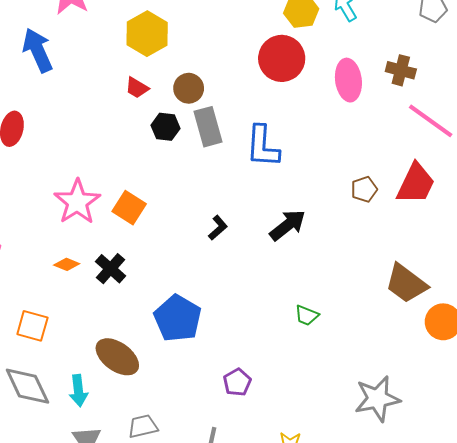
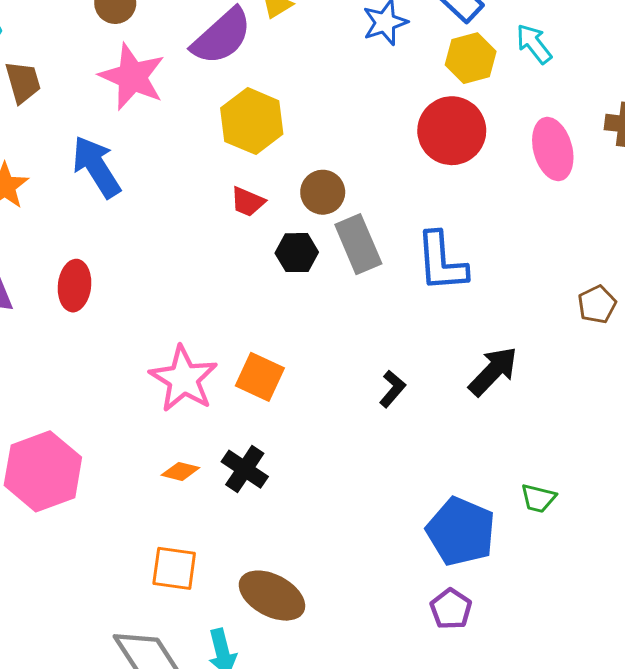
blue pentagon: (178, 318) -> (461, 532), moved
orange square: (32, 326) -> (174, 568), moved

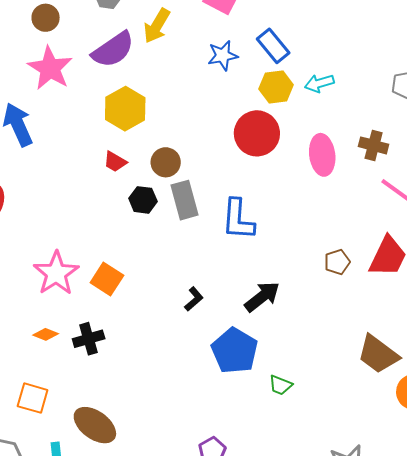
cyan arrow: (534, 44) -> (319, 83), turned -76
black cross: (245, 469) -> (89, 339), turned 32
blue pentagon: (461, 532) -> (235, 351), moved

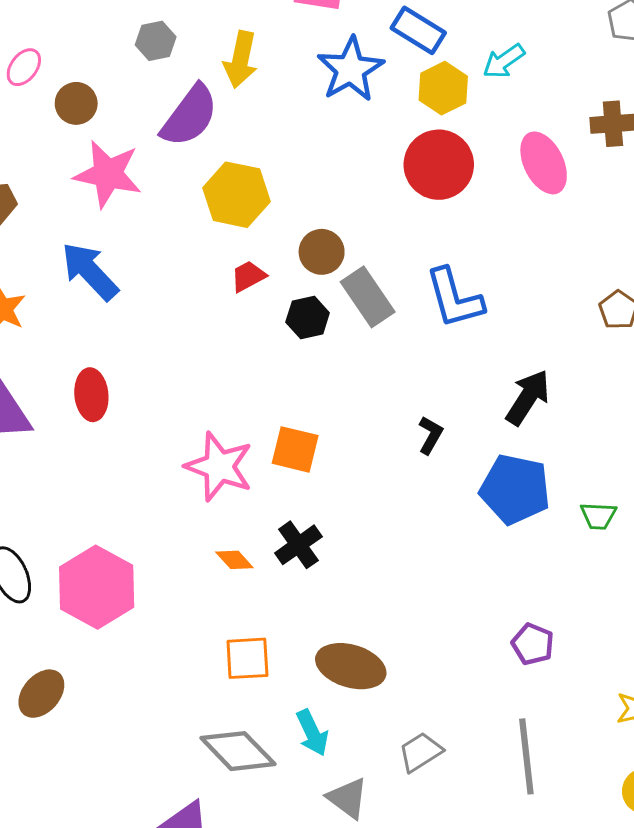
blue star: (223, 55) -> (350, 69), size x1.4
red trapezoid: (115, 162) -> (248, 276), turned 140
orange diamond: (46, 334) -> (234, 560), turned 45

